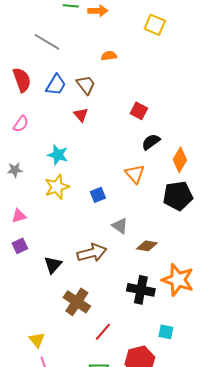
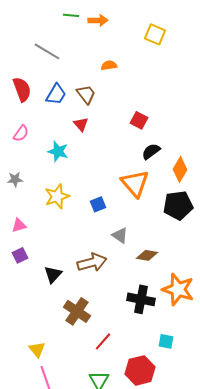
cyan star: (58, 155) -> (58, 151), moved
orange triangle: (135, 174) -> (135, 183), size x1.4

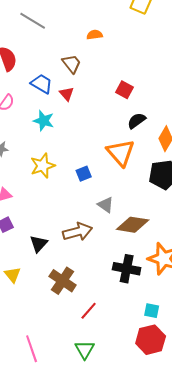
blue trapezoid: (56, 94) -> (42, 84), moved, turned -90
brown diamond: (147, 255) -> (133, 225), size x1.5
yellow triangle: (37, 349) -> (13, 275), moved
red hexagon: (140, 370) -> (151, 340), moved

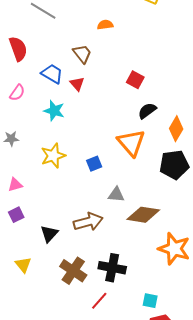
gray triangle: (106, 205) -> (116, 195), turned -30
black cross: (127, 269) -> (112, 268), moved
cyan square: (152, 311) -> (150, 301), moved

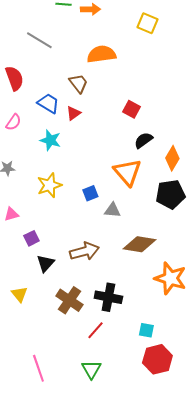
orange semicircle: (105, 25) -> (101, 54), size x1.8
red triangle: (77, 84) -> (73, 113), turned 35
gray triangle: (116, 195) -> (112, 210), moved
purple square: (16, 215) -> (31, 238), moved

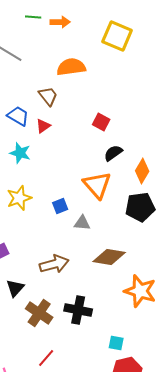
yellow square: (147, 23) -> (117, 36), size x1.4
black triangle: (45, 263) -> (15, 288), moved
red line: (95, 330) -> (46, 358), moved

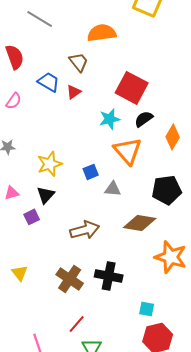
red square: (101, 122) -> (132, 88), size x1.8
cyan star: (20, 153) -> (110, 119), moved, turned -30
black pentagon: (140, 207) -> (167, 190), moved
black triangle: (15, 288) -> (46, 195), moved

